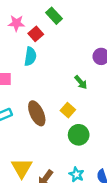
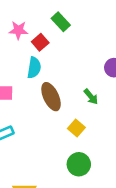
brown ellipse: (37, 113) -> (51, 97), moved
green circle: (79, 135) -> (79, 164), moved

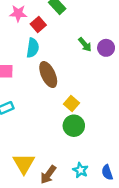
green arrow: (91, 97) -> (85, 45), moved
green circle: (79, 164) -> (74, 126), moved

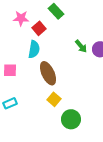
yellow square: (72, 103) -> (54, 99), moved

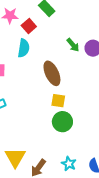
brown ellipse: (48, 73) -> (52, 73), moved
yellow square: (54, 99) -> (58, 101), moved, turned -32

